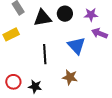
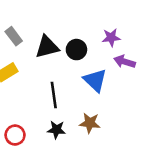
black circle: (65, 14) -> (76, 50), moved
black star: (35, 86) -> (56, 130), moved

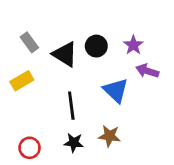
purple star: (111, 38) -> (133, 45), turned -30
black triangle: (47, 47) -> (65, 54), turned 45
black circle: (76, 50) -> (96, 46), moved

